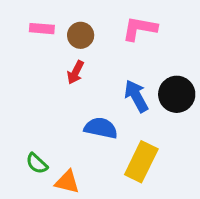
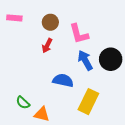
pink rectangle: (42, 29) -> (14, 18), moved
pink L-shape: (140, 29) -> (79, 34), moved, turned -115

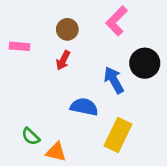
pink rectangle: (14, 18) -> (19, 46), moved
pink L-shape: (79, 34) -> (117, 21), moved, turned 60
black circle: (111, 59) -> (145, 63), moved

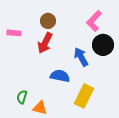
pink L-shape: (117, 21) -> (94, 21), moved
red arrow: (63, 60) -> (45, 43), size x1.5
green semicircle: (31, 136) -> (22, 97), turned 64

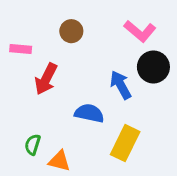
pink L-shape: (94, 21) -> (140, 31), turned -95
red arrow: (45, 43) -> (46, 79), moved

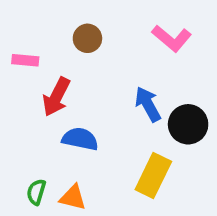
black circle: (153, 67) -> (188, 124), moved
blue semicircle: (89, 113) -> (80, 139), moved
green semicircle: (33, 145) -> (36, 192), moved

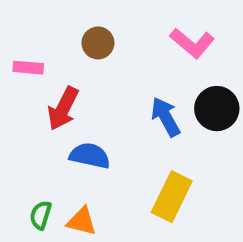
black circle: (188, 124) -> (217, 109), moved

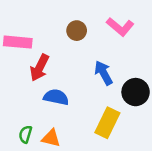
brown circle: (98, 43) -> (77, 31), moved
pink rectangle: (28, 68) -> (18, 42), size x1.5
black circle: (217, 109) -> (136, 92), moved

